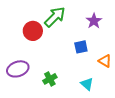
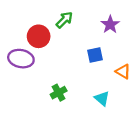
green arrow: (55, 17) -> (64, 20), size x0.7
purple ellipse: (18, 69) -> (21, 59), moved, turned 30

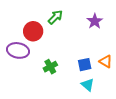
blue square: (95, 55) -> (85, 65), moved
green cross: (59, 93) -> (50, 67), moved

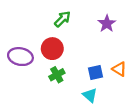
red circle: (33, 31) -> (52, 49), moved
cyan triangle: (88, 85) -> (90, 95), moved

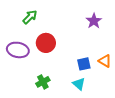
green arrow: (62, 19) -> (30, 17), moved
green cross: (57, 75) -> (43, 82), moved

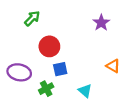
purple ellipse: (18, 50) -> (19, 72), moved
blue square: (84, 64) -> (60, 69), moved

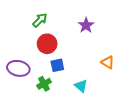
green arrow: (32, 18) -> (40, 20), moved
purple star: (101, 23) -> (86, 25), moved

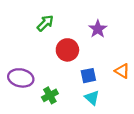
red circle: (47, 44) -> (67, 50), moved
blue square: (57, 65) -> (88, 76), moved

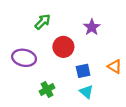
purple ellipse: (21, 78) -> (24, 58), moved

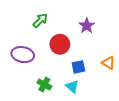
green cross: (47, 89) -> (44, 85), turned -32
cyan triangle: (86, 92) -> (72, 87), moved

